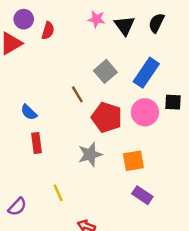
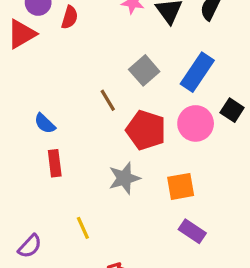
black square: (173, 102) -> (232, 110), turned 30

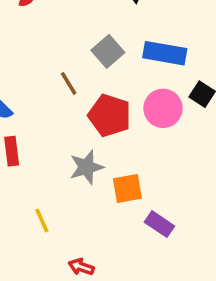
blue rectangle: (197, 72) -> (165, 53), turned 66
orange square: (181, 186) -> (127, 188), moved

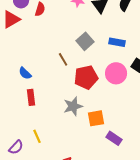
blue rectangle: (165, 53) -> (117, 42), size x0.7
red pentagon: (110, 115) -> (86, 77), turned -30
yellow line: (42, 221) -> (37, 136), moved

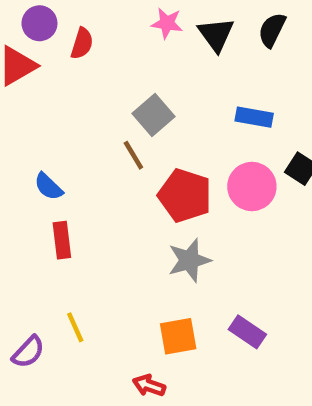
gray square: (85, 41) -> (154, 115), moved
red pentagon: (86, 77) -> (185, 195), turned 30
gray star: (73, 106) -> (189, 260), moved
orange square: (96, 118) -> (178, 336), moved

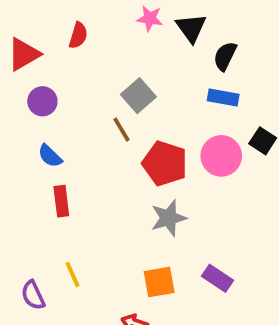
purple circle: (39, 23) -> (42, 101), moved
black semicircle: (272, 30) -> (225, 56), moved
purple semicircle: (28, 352) -> (33, 295), turned 112

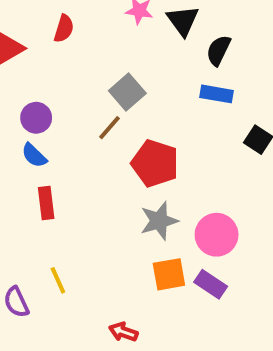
purple circle: (42, 101) -> (36, 118), moved
brown line: (121, 130) -> (109, 128), turned 72
pink circle: (221, 156) -> (217, 235), moved
orange square: (159, 282) -> (169, 274), moved

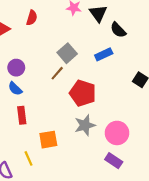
black semicircle: (219, 50) -> (118, 30), turned -70
blue rectangle: (217, 94) -> (104, 54), moved, turned -35
orange square: (169, 274) -> (48, 140), moved

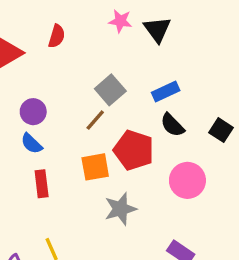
black semicircle: (118, 30) -> (172, 125), moved
gray star: (85, 125) -> (120, 209), moved
pink circle: (117, 133) -> (187, 180), moved
orange square: (48, 140) -> (95, 167), moved

